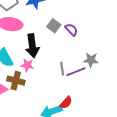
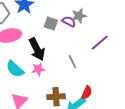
gray star: (91, 60) -> (79, 16), moved
purple line: (76, 72) -> (100, 43), moved
brown cross: (16, 81) -> (56, 97), moved

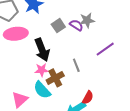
gray square: (51, 24) -> (58, 26), turned 32
cyan semicircle: (15, 69) -> (42, 90), moved
brown cross: (56, 97) -> (55, 78), moved, turned -30

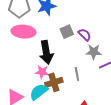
gray star: (87, 20) -> (94, 52), moved
cyan semicircle: (42, 90) -> (39, 92), turned 84

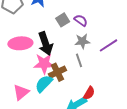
pink ellipse: (24, 32) -> (20, 43), moved
gray star: (94, 52) -> (82, 41), moved
pink star: (42, 72) -> (44, 64), size x1.5

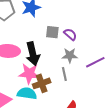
gray square: (63, 20) -> (52, 32), turned 32
cyan semicircle: (44, 84) -> (27, 93), turned 48

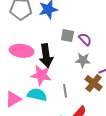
gray line: (64, 74) -> (65, 91), moved
brown cross: (42, 83) -> (94, 83), moved, turned -36

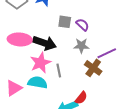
black arrow: (46, 56) -> (44, 43), turned -60
pink star: (41, 75) -> (40, 63), turned -30
gray line: (65, 91) -> (59, 71), moved

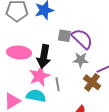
purple semicircle: (82, 25) -> (82, 39), size x1.6
black arrow: (44, 43) -> (44, 56), turned 80

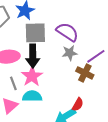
gray square: (64, 36) -> (35, 33), moved, size x1.6
gray line: (58, 84) -> (13, 83), moved

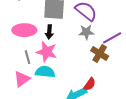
black arrow: (33, 56) -> (49, 32), size x0.6
pink star: (32, 76) -> (47, 52), turned -30

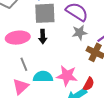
pink star: (47, 52) -> (67, 76), moved

